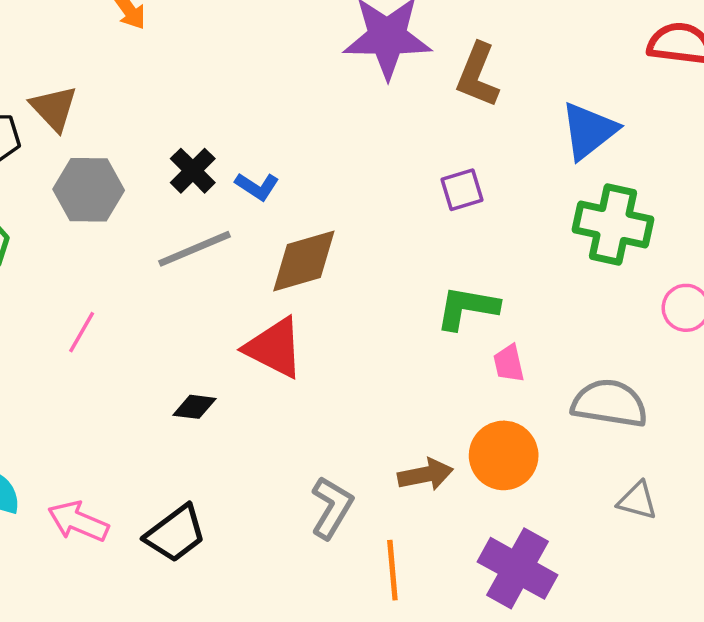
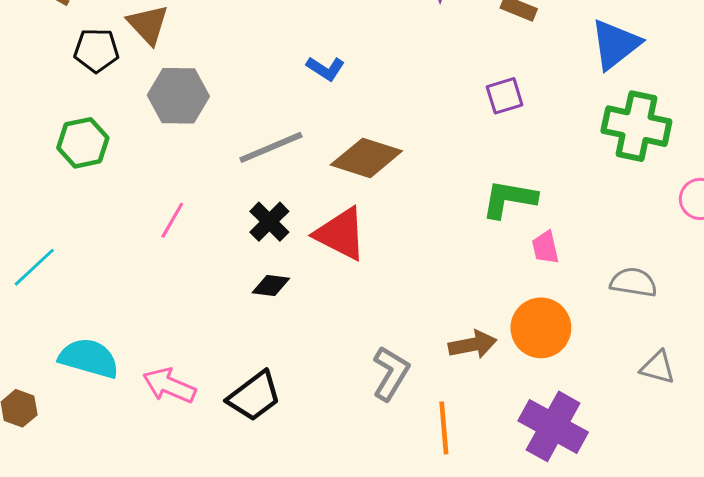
black cross: (193, 171) -> (269, 222), moved
blue L-shape: (257, 186) -> (326, 68), moved
brown diamond: (304, 261) -> (366, 158), turned 34
gray semicircle: (610, 403) -> (633, 282), size x0.7

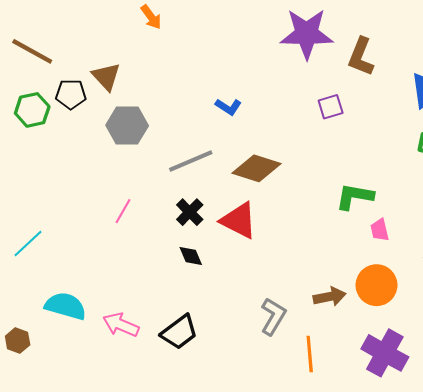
purple square: (505, 96) -> (331, 107), moved
green hexagon: (83, 143) -> (32, 110), moved
black diamond: (271, 285) -> (191, 256), turned 60

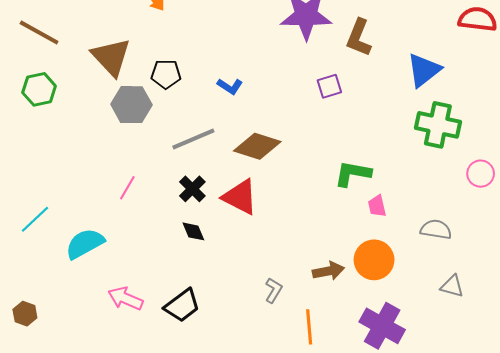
brown triangle: (106, 76) -> (111, 57), size x1.4
black pentagon: (71, 94) -> (166, 74), moved
cyan semicircle: (66, 306) -> (85, 244), moved, turned -45
gray L-shape: (273, 316) -> (274, 290), size x0.7

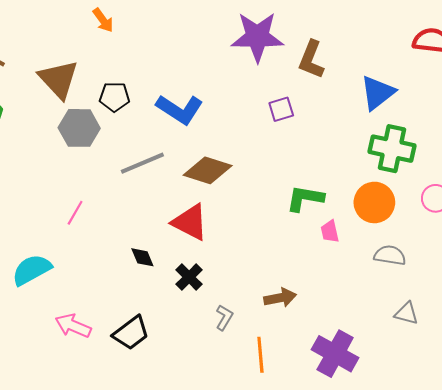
blue L-shape: (230, 86) -> (180, 109), size x1.8
black cross: (192, 189) -> (189, 277), moved
orange circle: (374, 260) -> (374, 202), moved

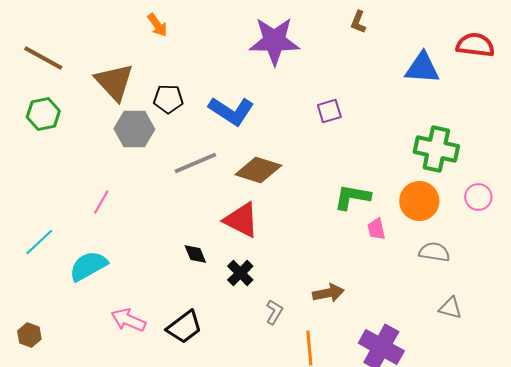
purple star: (257, 37) -> (274, 41), moved
brown L-shape: (311, 60) -> (358, 22), moved, size x0.6
blue triangle: (377, 93) -> (422, 68), moved, turned 42
pink line: (75, 213) -> (101, 202), moved

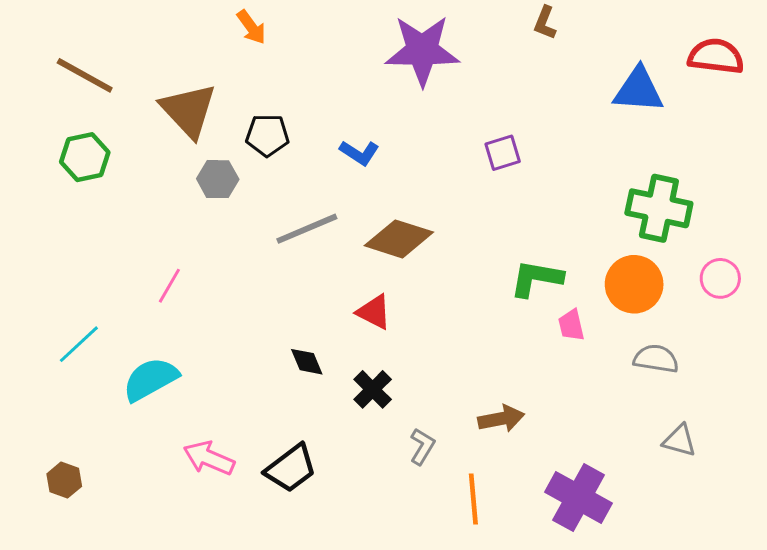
blue L-shape: (231, 111) -> (359, 153), size x0.6
gray hexagon: (134, 129) -> (218, 179), size x0.7
red triangle: (241, 220) -> (374, 312), size x0.7

